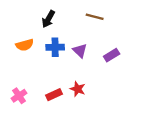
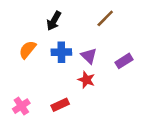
brown line: (95, 17) -> (105, 18), turned -60
orange semicircle: (25, 45) -> (28, 50), turned 144
red star: (78, 89) -> (86, 80), moved

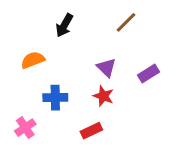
orange semicircle: (28, 50) -> (33, 60), turned 30
blue cross: (61, 52) -> (55, 98), moved
red rectangle: (60, 105) -> (91, 131), moved

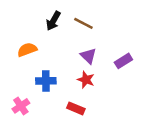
brown line: (126, 22) -> (83, 23), moved, turned 72
red rectangle: (91, 131) -> (76, 108), turned 48

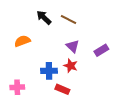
black arrow: (53, 21) -> (44, 17), turned 105
blue cross: (46, 81) -> (49, 71), moved
pink cross: (21, 106) -> (17, 87), turned 32

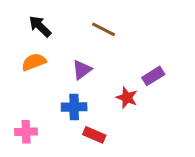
black arrow: (44, 17) -> (40, 26), moved
purple triangle: (73, 46) -> (82, 70), moved, turned 40
red star: (71, 66) -> (127, 98), moved

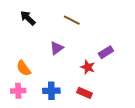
orange semicircle: (34, 62) -> (24, 68), moved, turned -105
blue cross: (74, 107) -> (51, 91), moved
red rectangle: (94, 135) -> (85, 93), moved

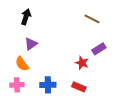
black arrow: (28, 18) -> (26, 17), turned 63
brown line: (72, 20) -> (92, 19), moved
purple triangle: (57, 48) -> (31, 44), moved

